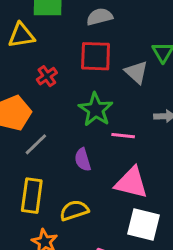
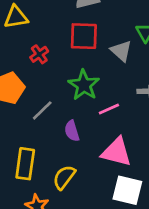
pink line: (123, 136) -> (109, 109), turned -30
gray line: (36, 144) -> (42, 110), moved
yellow semicircle: (74, 210) -> (64, 177), turned -35

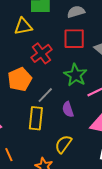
red cross: (39, 54) -> (42, 53), size x1.5
yellow rectangle: (25, 164) -> (36, 118), moved

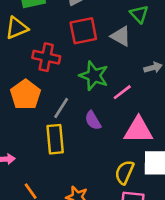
red cross: (42, 53) -> (46, 57), turned -30
yellow semicircle: (63, 144) -> (124, 172), moved

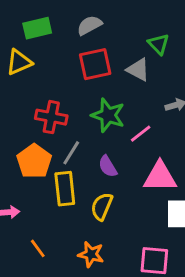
red cross: (46, 57) -> (51, 117), moved
orange pentagon: (25, 95) -> (34, 161), moved
yellow semicircle: (124, 172) -> (102, 206), moved

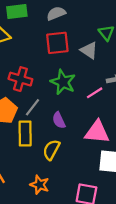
pink line: (141, 134) -> (95, 93), moved

